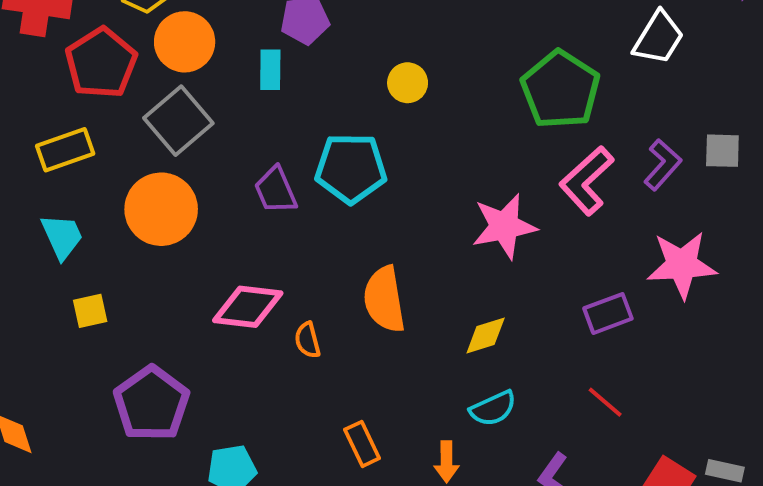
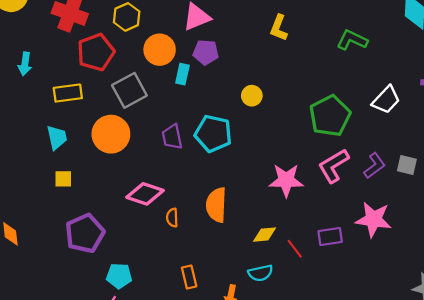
orange circle: (185, 42) -> (160, 50), moved
red line: (605, 402) -> (295, 249), moved

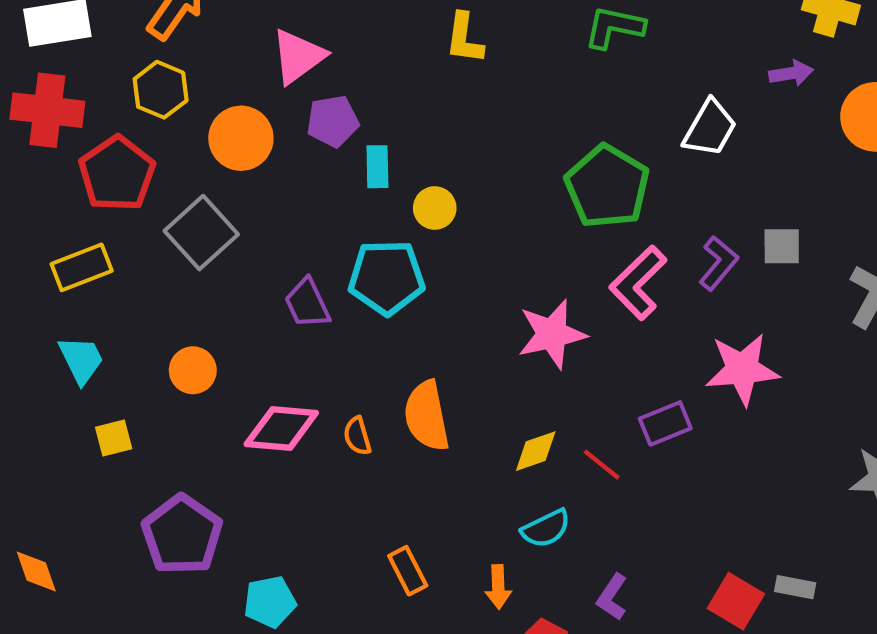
cyan rectangle: (182, 74) -> (377, 167), moved
yellow circle: (252, 96) -> (435, 208), moved
orange circle: (111, 134) -> (193, 370), moved, size x0.6
orange semicircle: (172, 218) -> (357, 436), moved

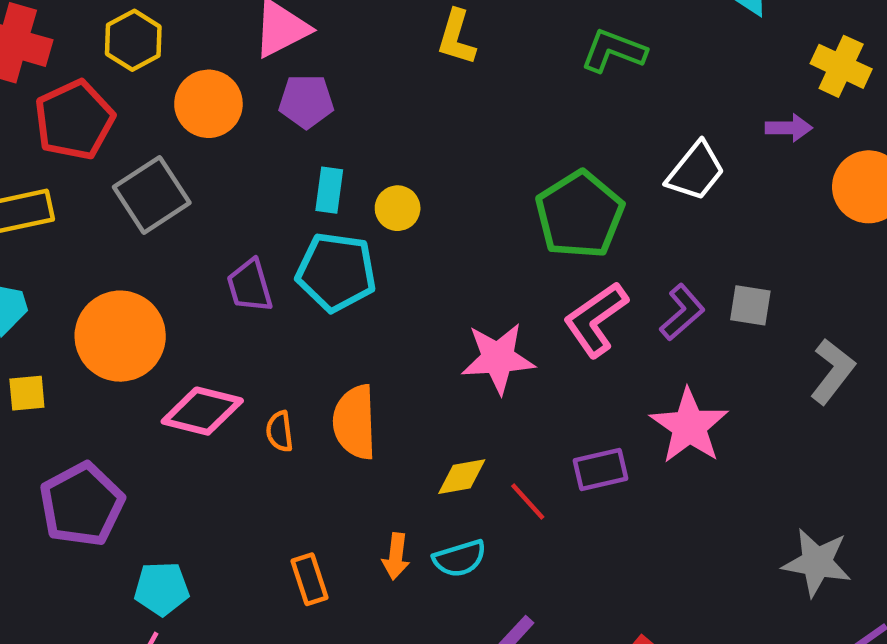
cyan rectangle: (377, 167) -> (329, 190), moved
pink star: (742, 369) -> (689, 426), turned 30
orange circle: (193, 370) -> (120, 336), size x1.8
orange arrow: (498, 587) -> (396, 556), moved

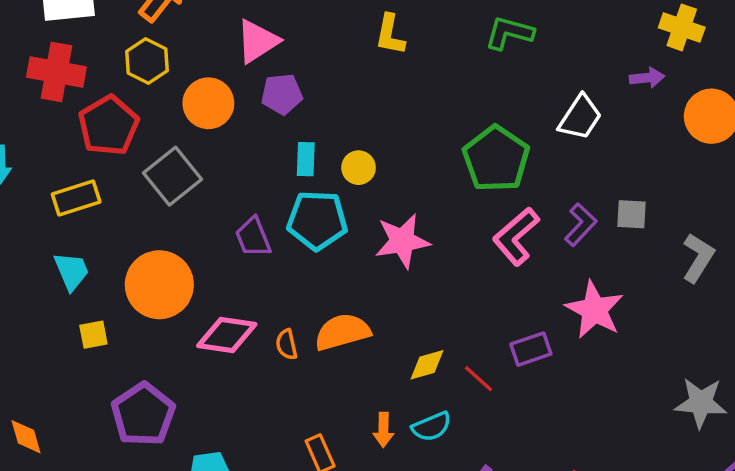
pink star: (498, 358) -> (402, 241), moved
orange semicircle: (355, 422) -> (342, 332), turned 82

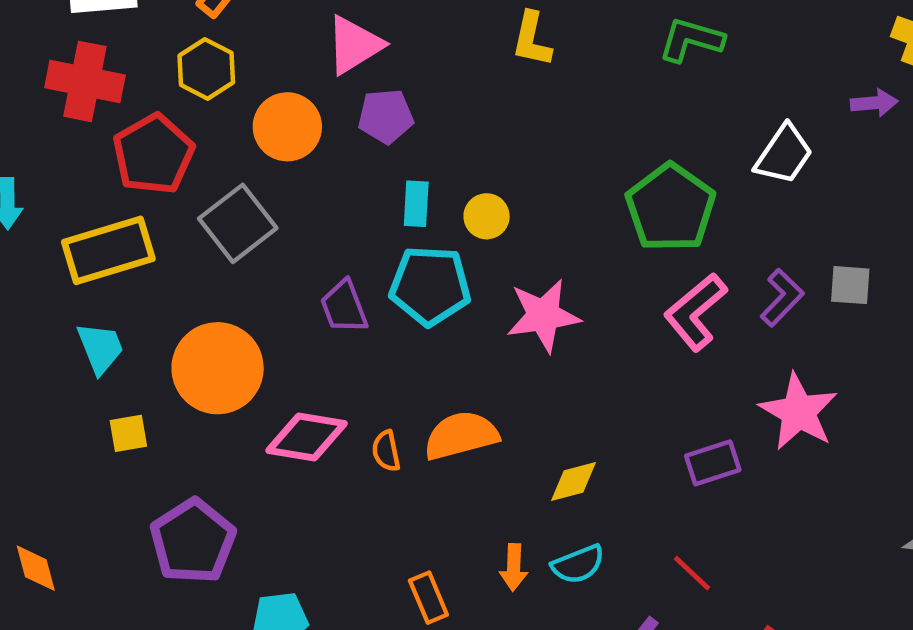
yellow rectangle: (76, 198) -> (108, 250), size x1.4
red line: (479, 379) -> (692, 573), moved

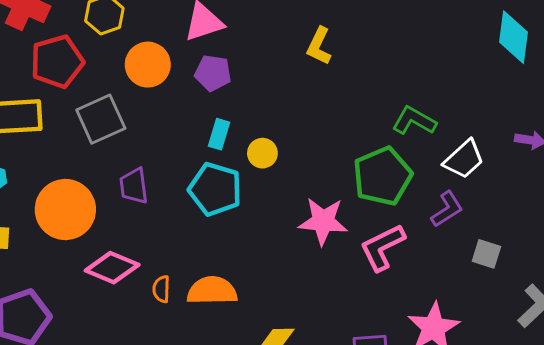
green L-shape: (691, 40) -> (414, 121), moved
purple L-shape: (782, 298) -> (447, 209), moved
purple trapezoid: (344, 307) -> (134, 186), moved
pink star: (543, 315) -> (323, 221), moved

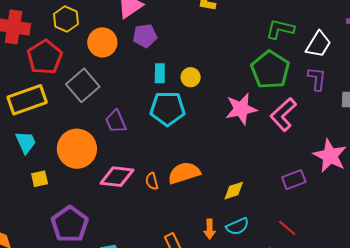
purple L-shape: (447, 209) -> (317, 79), turned -35

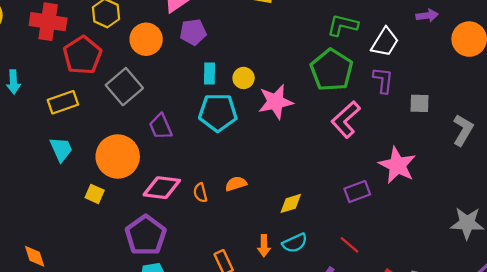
yellow rectangle: (27, 100) -> (63, 102), size x0.7
pink star: (241, 109) -> (276, 102), moved
orange semicircle: (184, 173) -> (236, 184), size x0.6
yellow square: (40, 179) -> (95, 194), moved, turned 36
purple pentagon: (70, 224) -> (146, 235), moved

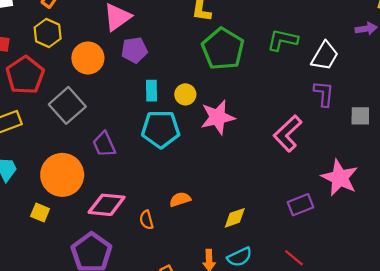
green pentagon: (332, 70) -> (223, 49), moved
orange semicircle: (200, 193) -> (146, 220), moved

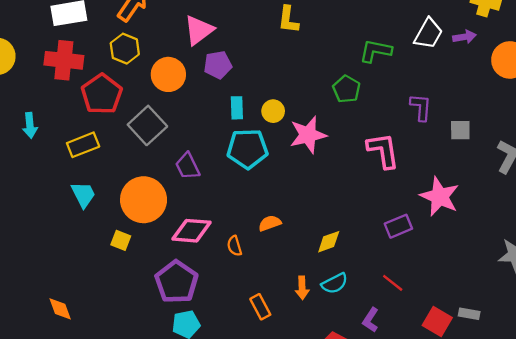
green pentagon: (223, 49) -> (346, 89), moved, size x0.6
white trapezoid: (325, 56) -> (428, 34), moved
pink L-shape: (288, 133) -> (383, 150), turned 126

